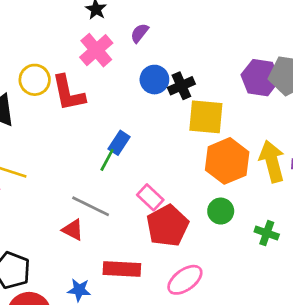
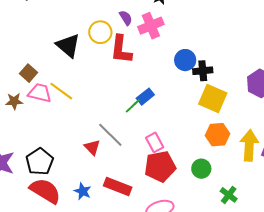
purple semicircle: (140, 33) -> (126, 18), moved, turned 91
orange hexagon: (227, 161) -> (217, 135), size x0.7

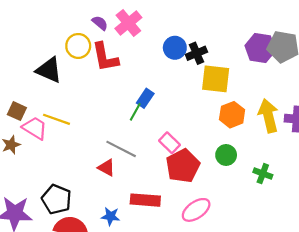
pink trapezoid: (40, 93) -> (35, 128), turned 35

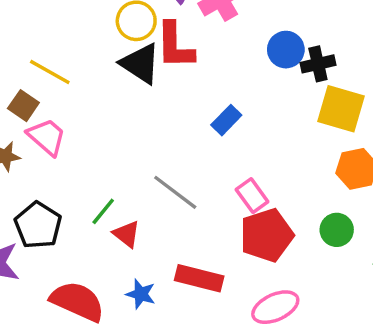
black triangle: (49, 70) -> (140, 64), moved
green line: (135, 112) -> (103, 211), moved
yellow line: (56, 119) -> (50, 72), moved
red triangle: (106, 168) -> (127, 234), moved
black pentagon: (56, 199) -> (38, 225), moved

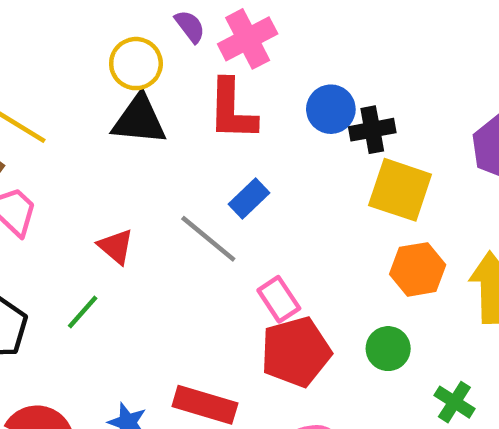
red L-shape: (175, 46) -> (232, 110), moved
black triangle: (140, 64) -> (139, 120), turned -30
gray line: (175, 192) -> (208, 239), moved
red triangle: (127, 234) -> (116, 247), moved

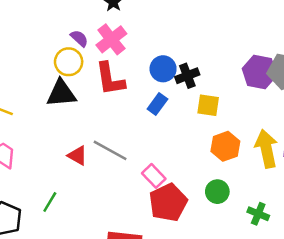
yellow circle: (136, 64) -> (69, 62), moved
yellow square: (400, 190) -> (208, 105), size x0.7
blue rectangle: (249, 199) -> (157, 104), moved
red triangle: (116, 247) -> (77, 156), moved

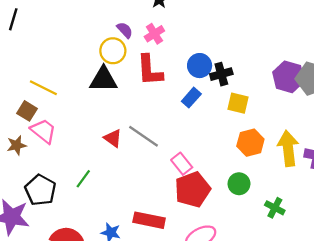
pink cross: (111, 39) -> (154, 34), size x0.7

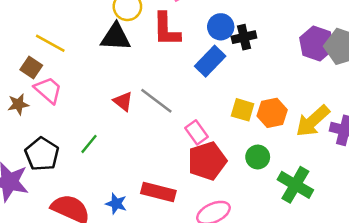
blue rectangle: (191, 98) -> (210, 61), size x1.4
yellow square: (238, 103) -> (243, 110), moved
yellow arrow: (288, 148) -> (313, 121), turned -128
green cross: (275, 208) -> (295, 185), size x1.6

